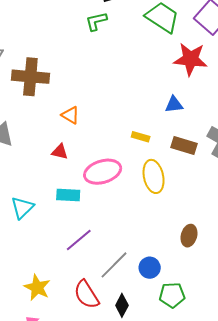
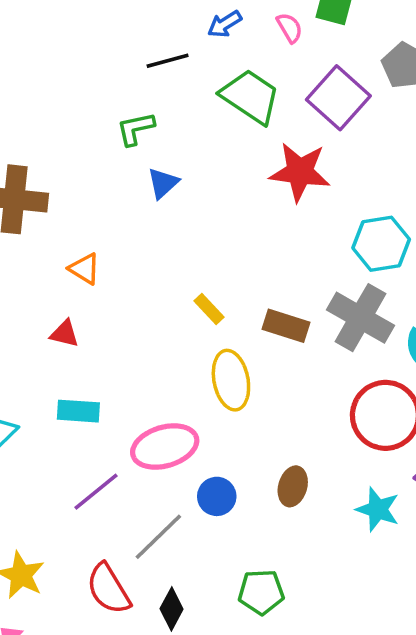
green L-shape: (96, 21) -> (136, 129), moved
blue triangle: (174, 104) -> (163, 183), moved, turned -36
yellow rectangle: (141, 137) -> (209, 309), turned 30
pink ellipse: (103, 172) -> (165, 446), moved
blue circle: (150, 268) -> (217, 496), moved

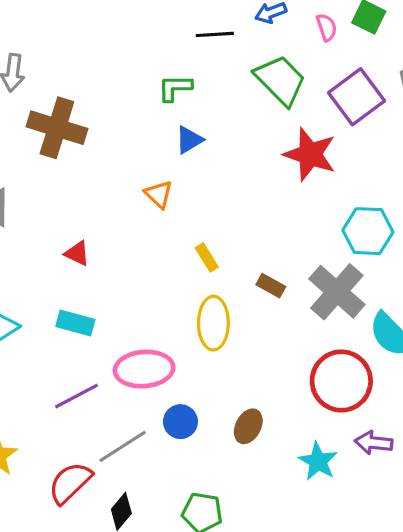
orange triangle: (84, 269) -> (159, 194), moved
brown rectangle: (286, 326) -> (271, 286), size x0.7
red semicircle: (108, 589) -> (70, 483), turned 66

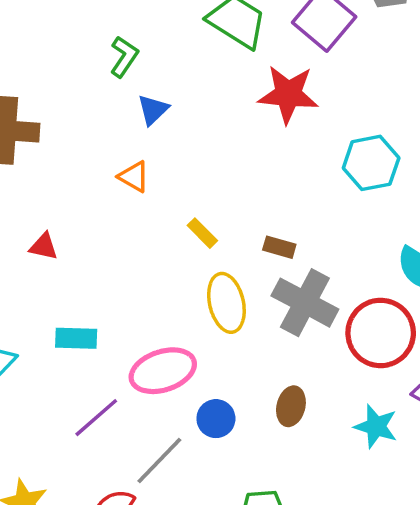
green L-shape: (175, 88) -> (124, 57), turned 138
red triangle: (77, 253) -> (44, 246), moved
gray cross: (337, 292) -> (305, 303), moved

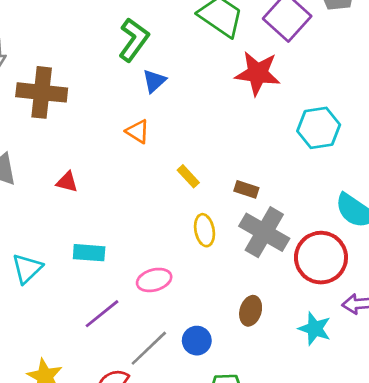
green L-shape: (124, 57) -> (134, 40), size x1.4
yellow ellipse: (226, 303) -> (205, 230), size x0.7
pink ellipse: (163, 371) -> (154, 280), size x0.7
blue circle: (216, 419) -> (197, 341), moved

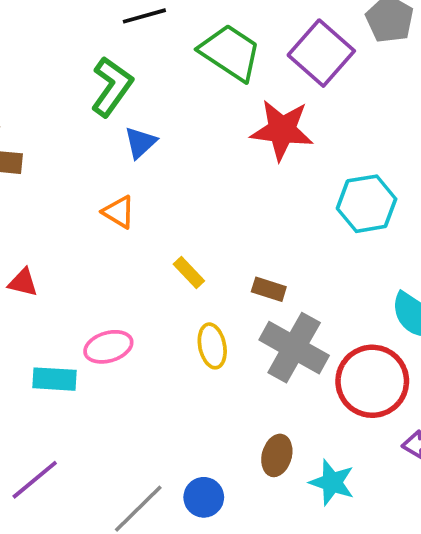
pink ellipse: (154, 280) -> (108, 347), moved
purple line: (102, 314) -> (35, 480), moved
cyan star: (315, 329) -> (332, 482), moved

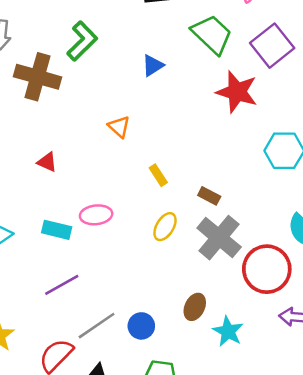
green L-shape: (112, 87) -> (82, 41), moved
blue triangle: (140, 143) -> (153, 65), moved
yellow ellipse: (212, 346) -> (165, 227), turned 32
purple line: (35, 480) -> (62, 285), moved

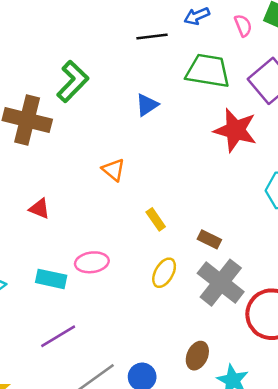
green trapezoid: (212, 34) -> (208, 71), turned -33

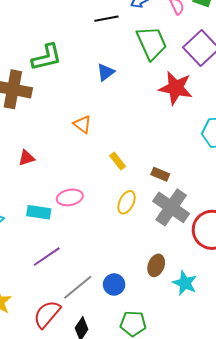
green trapezoid: (208, 71) -> (151, 43), turned 60
green L-shape: (73, 81) -> (47, 57), turned 36
red triangle: (39, 209) -> (26, 158), turned -36

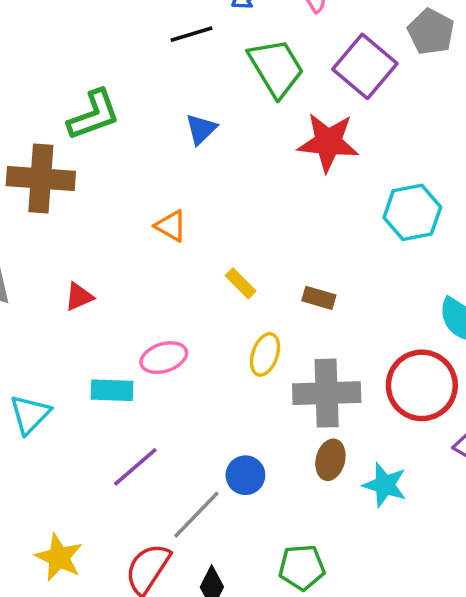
gray cross: (171, 207) -> (327, 393), moved, turned -30
blue circle: (114, 284) -> (245, 475), moved

